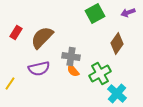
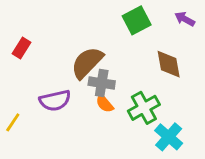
purple arrow: (128, 12) -> (185, 19), turned 48
brown semicircle: (42, 38) -> (87, 63), moved
brown diamond: (117, 44) -> (169, 64), turned -45

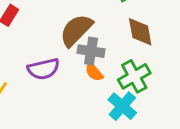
brown diamond: (169, 64) -> (140, 32), moved
cyan cross: (169, 137) -> (122, 106), moved

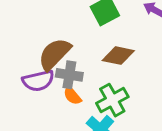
brown diamond: (140, 32) -> (118, 56), turned -68
purple semicircle: (43, 69) -> (38, 81), moved

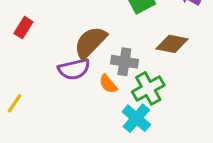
brown diamond: (118, 56) -> (172, 44), moved
gray cross: (69, 75) -> (124, 62), moved

